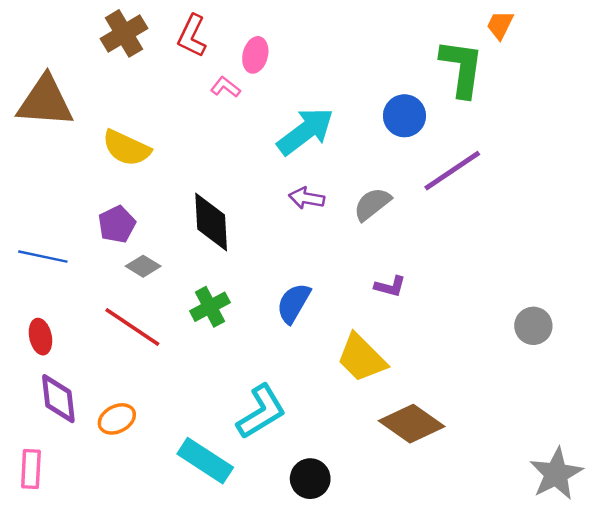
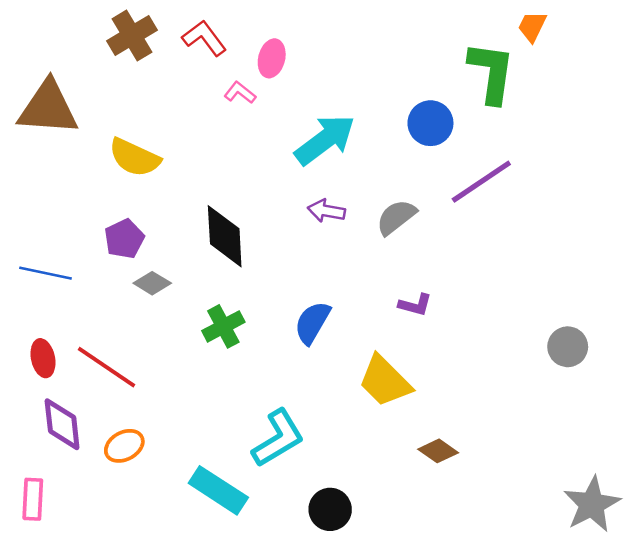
red L-shape: (192, 36) -> (204, 38), turned 117
red line: (132, 327) -> (107, 367), moved
brown diamond: (412, 424) -> (438, 451), size x0.6

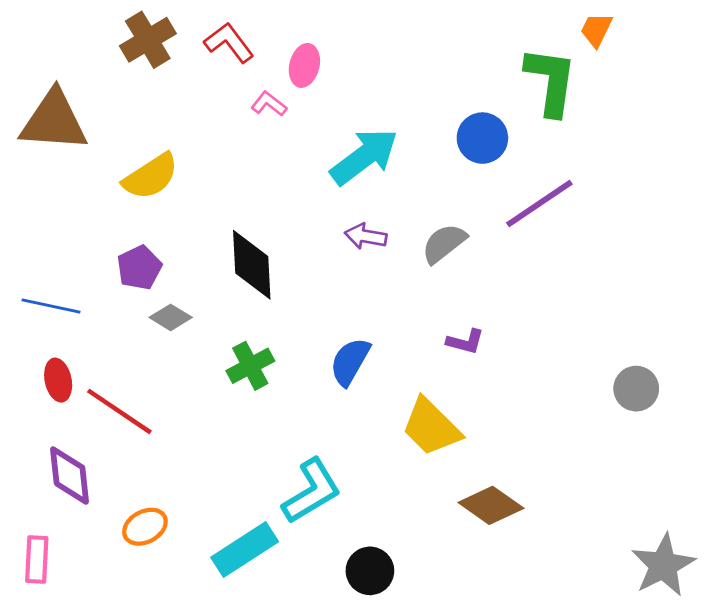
yellow semicircle: (134, 157) -> (151, 176), turned -58
red ellipse: (43, 358) -> (58, 380), moved
orange ellipse: (124, 446) -> (145, 527), moved
brown diamond: (438, 451) -> (491, 505), size x1.4
cyan rectangle: (218, 490) -> (245, 549), turned -66

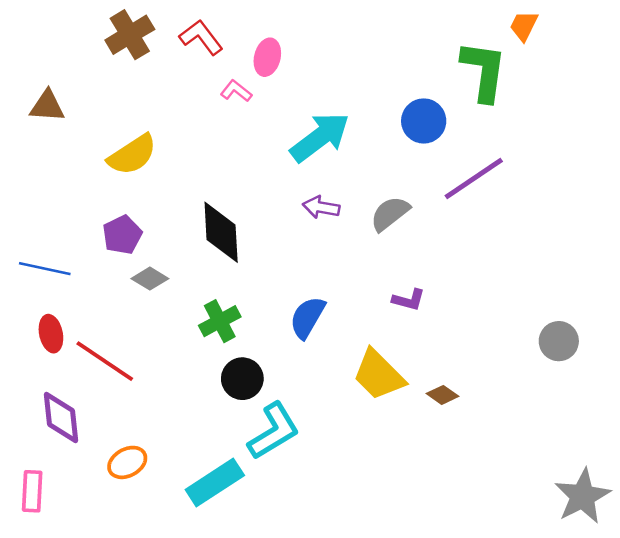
brown triangle: (54, 121) -> (47, 106), size x0.6
brown diamond: (491, 505) -> (442, 395), moved, size x0.6
black circle: (370, 571) -> (242, 379), moved

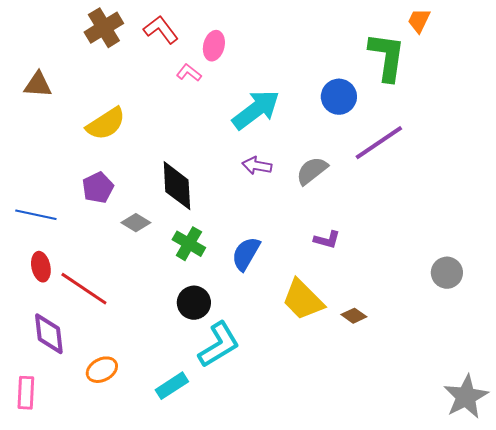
gray diamond: (150, 279) -> (136, 223), moved
green cross: (220, 321) -> (189, 244), moved, turned -32
cyan rectangle: (215, 482) -> (172, 386), size x0.7

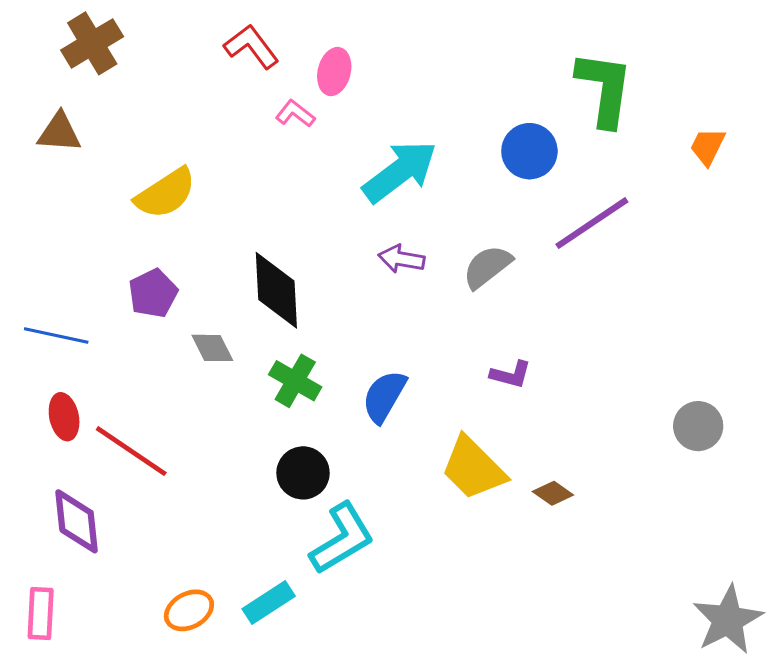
orange trapezoid: (419, 21) -> (708, 146), moved
brown cross: (104, 28) -> (92, 43), moved
gray diamond: (136, 223) -> (212, 348), turned 32
orange ellipse: (102, 370) -> (189, 610), moved

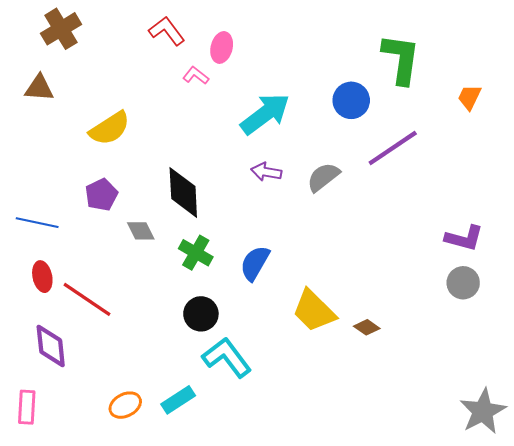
purple L-shape: (511, 375) -> (464, 238), moved, size x1.4
cyan L-shape: (342, 539) -> (227, 357), turned -96

